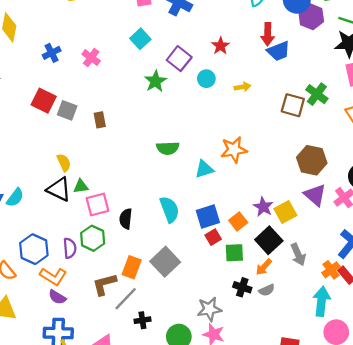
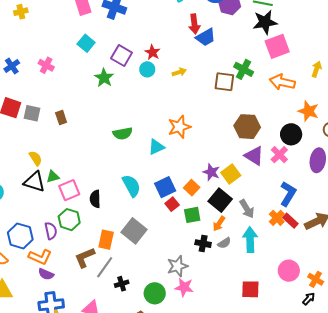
red star: (221, 46) -> (152, 52), moved
cyan arrow: (321, 301) -> (250, 240), moved

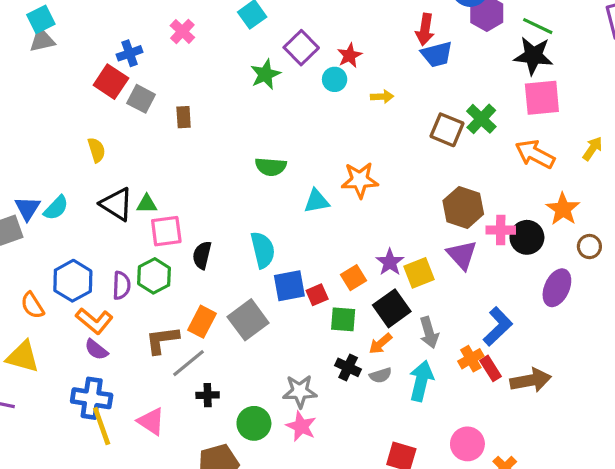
blue cross: (12, 66) -> (130, 53), moved
pink cross: (279, 155) -> (501, 230), moved, turned 30
yellow semicircle: (36, 158) -> (96, 150), moved
blue square: (165, 187) -> (289, 286), moved

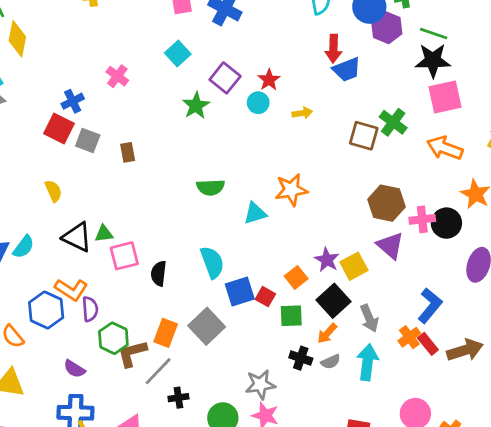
green hexagon: (154, 276) -> (113, 338), moved
red square: (317, 295) -> (265, 297), turned -30
orange L-shape: (94, 321) -> (71, 290), moved

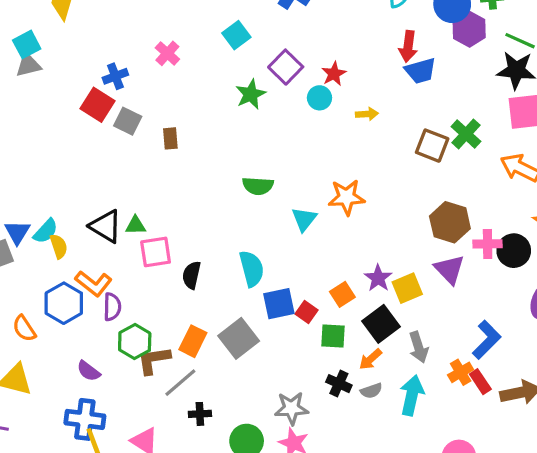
yellow semicircle: (53, 191) -> (59, 246), moved
cyan triangle: (255, 213) -> (304, 219), turned -40

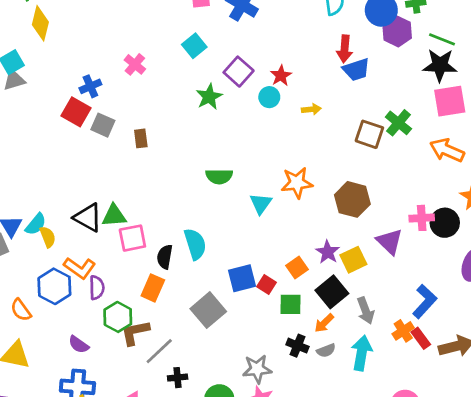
brown hexagon: (450, 222) -> (352, 199), moved
green triangle: (136, 225) -> (114, 216), size x1.4
cyan semicircle: (252, 269) -> (195, 244), moved
orange rectangle: (193, 341) -> (153, 288), moved

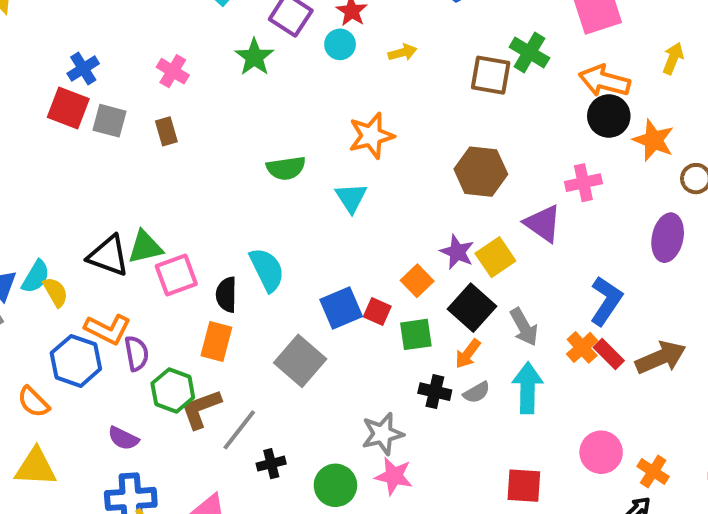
pink cross: (135, 64) -> (173, 71), moved
orange star: (297, 183) -> (371, 136), moved
black circle: (445, 223) -> (609, 116), moved

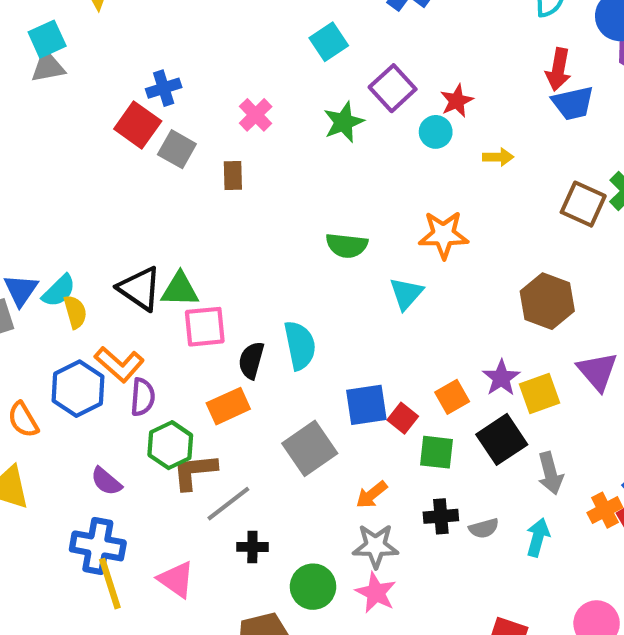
orange rectangle: (216, 341) -> (228, 406), turned 36
orange arrow: (468, 354) -> (372, 495), moved
cyan arrow: (528, 388) -> (538, 537), size x0.7
black cross: (435, 392) -> (441, 516), turned -32

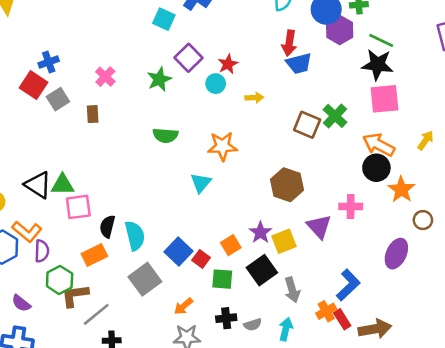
cyan square: (329, 42) -> (164, 19), moved, turned -30
gray square: (177, 149) -> (58, 99), turned 30
green semicircle: (347, 245) -> (165, 135), moved
cyan semicircle: (300, 345) -> (135, 236), moved
blue square: (366, 405) -> (179, 252), turned -36

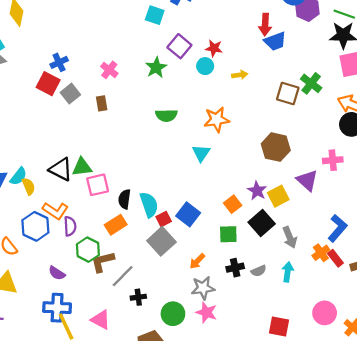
red star: (228, 64) -> (214, 48), turned -30
red square: (201, 259) -> (164, 219), moved, turned 32

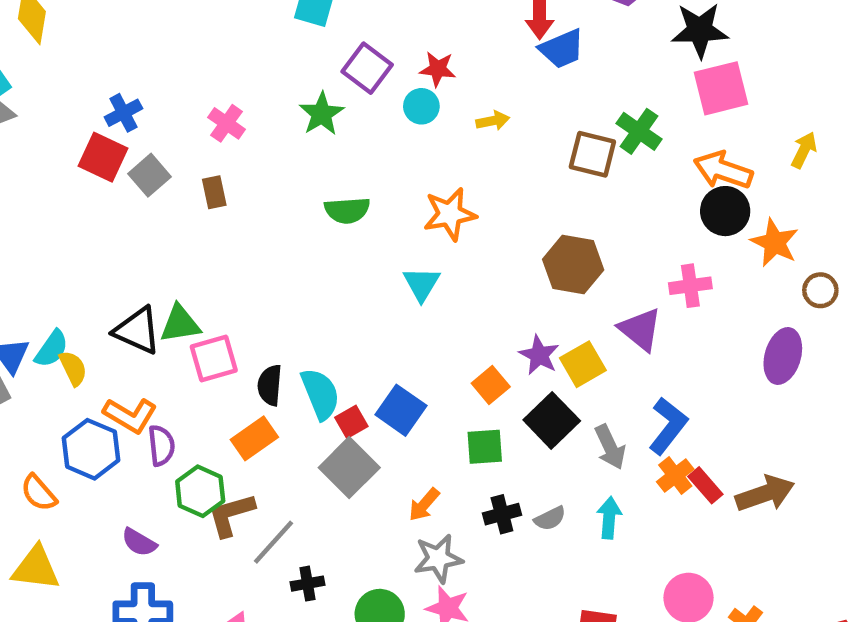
blue L-shape: (338, 228) -> (668, 426), moved

